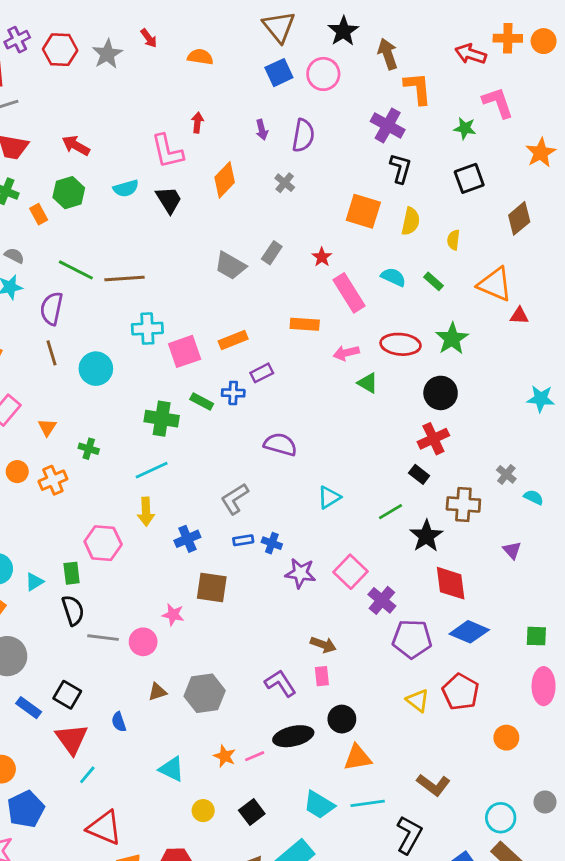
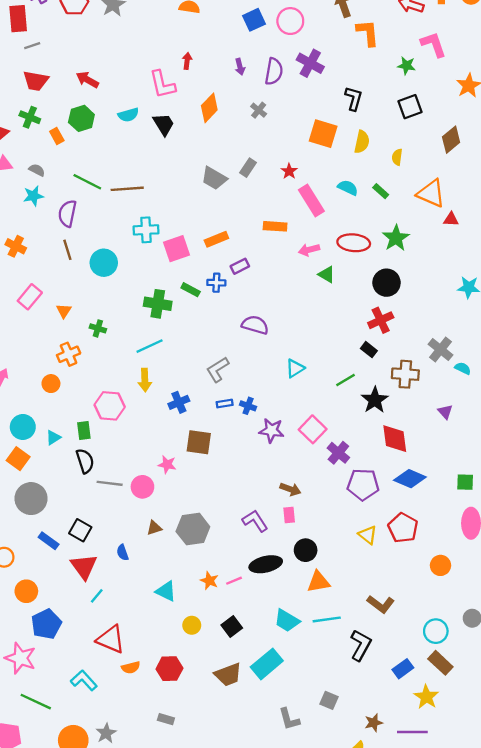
purple cross: (388, 125) -> (310, 63), moved
orange circle: (17, 472) -> (51, 384), moved
gray cross: (506, 474) -> (440, 350), size x1.5

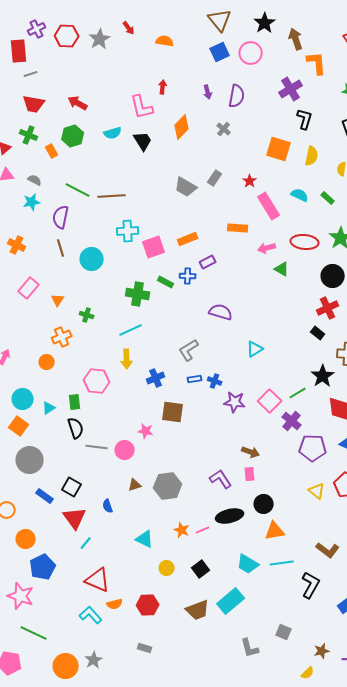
purple cross: (310, 63) -> (291, 89), moved, turned 30
green line: (345, 380) -> (298, 393), moved
cyan L-shape: (84, 680) -> (91, 615), moved

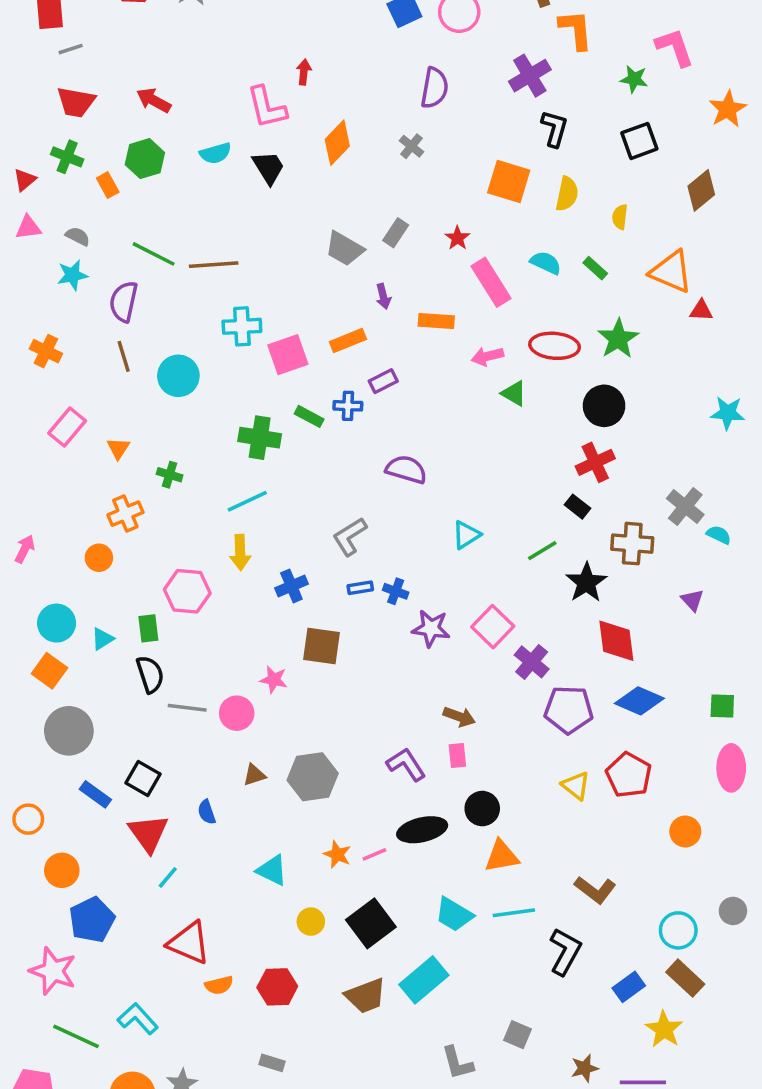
purple arrow: (208, 92) -> (383, 296), moved
green line: (298, 393) -> (542, 551), moved
black square: (201, 569) -> (371, 923), size x1.5
cyan L-shape: (91, 615) -> (138, 1019), moved

